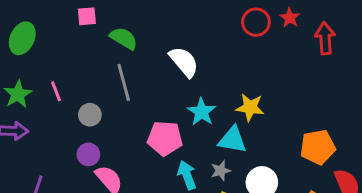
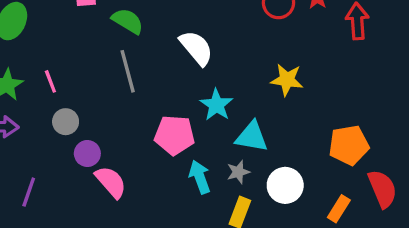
yellow star: (250, 107) -> (287, 80), moved
gray circle: (90, 115) -> (66, 122), moved

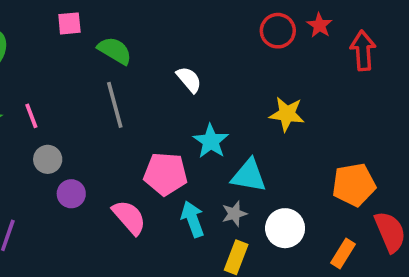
white semicircle: (196, 48) -> (189, 80), size x0.7
pink semicircle: (111, 182) -> (129, 217), moved

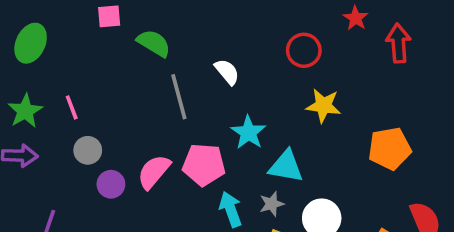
red circle: (278, 31) -> (304, 50), moved
gray line: (115, 105) -> (179, 97), moved
orange pentagon: (354, 185) -> (390, 149), moved
pink semicircle: (129, 217) -> (154, 172), moved, turned -99

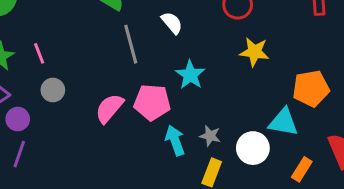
cyan triangle: (286, 166) -> (283, 122), moved
purple circle: (111, 184) -> (18, 119), moved
gray star: (272, 204) -> (210, 136), turned 30

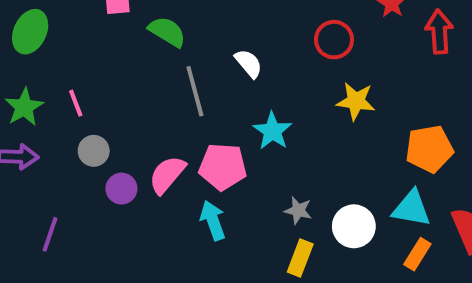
purple circle: (18, 119) -> (121, 189), moved
cyan triangle: (283, 122) -> (411, 208), moved
cyan arrow: (175, 140) -> (213, 220), moved

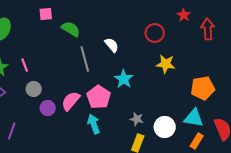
pink pentagon: (223, 167) -> (99, 97), turned 30

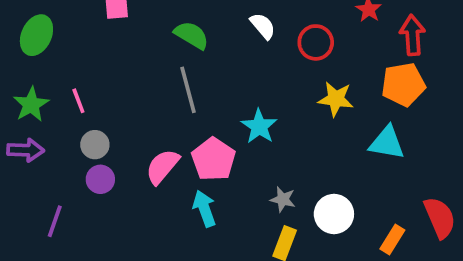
green semicircle: (71, 29) -> (192, 35), moved
white semicircle: (112, 45) -> (263, 26), moved
orange pentagon: (203, 88) -> (403, 84), moved
purple circle: (48, 108) -> (100, 179), moved
cyan triangle: (194, 118) -> (387, 143), moved

